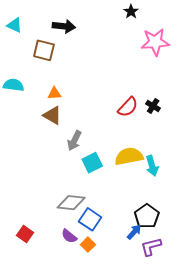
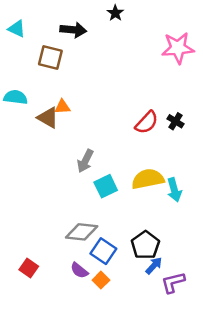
black star: (131, 12) -> (115, 13), moved
brown triangle: (52, 115) -> (48, 118), moved
black pentagon: (147, 216) -> (145, 245), moved

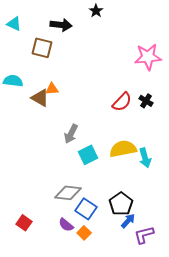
pink star: (178, 48) -> (148, 57), moved

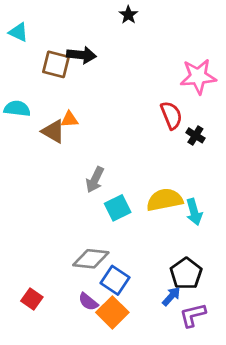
black arrow: (61, 25) -> (81, 55), moved
red semicircle: (122, 102) -> (171, 115), moved, turned -65
black pentagon: (121, 204) -> (186, 274), moved
orange square: (84, 233) -> (112, 312), size x1.6

